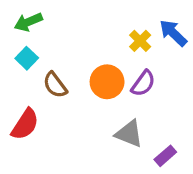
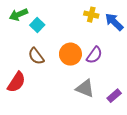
yellow cross: (140, 41) -> (91, 15), moved, turned -32
cyan square: (27, 58) -> (37, 25), moved
purple rectangle: (165, 156) -> (114, 96), moved

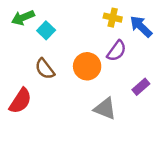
purple semicircle: (94, 55) -> (117, 51), moved
purple rectangle: (114, 96) -> (141, 87), moved

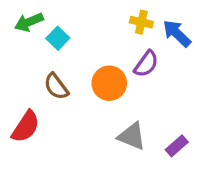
purple rectangle: (141, 87) -> (177, 146), moved

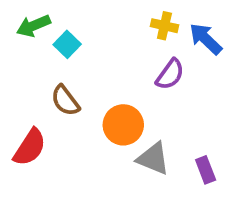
orange circle: (109, 83) -> (123, 125), moved
purple rectangle: (177, 146) -> (206, 170), turned -70

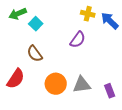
purple semicircle: (170, 74) -> (78, 40), moved
orange circle: (123, 125) -> (56, 84), moved
gray triangle: (153, 159) -> (82, 85), turned -30

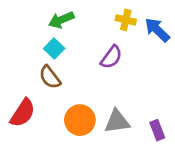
green arrow: (18, 14) -> (61, 20), moved
cyan square: (36, 24) -> (54, 49), moved

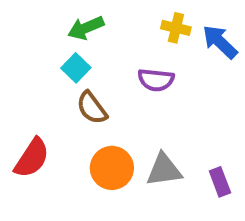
purple semicircle: (111, 57) -> (156, 80), turned 60
brown semicircle: (50, 77) -> (92, 108), moved

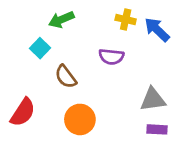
cyan square: (76, 68) -> (40, 48), moved
gray triangle: (164, 170) -> (153, 99), moved
purple rectangle: (220, 182) -> (157, 129), turned -66

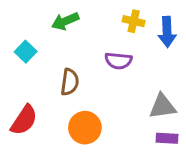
blue arrow: (157, 30) -> (167, 32), turned -136
cyan square: (40, 48) -> (26, 52), moved
brown semicircle: (66, 77) -> (70, 82), turned -135

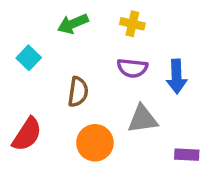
yellow cross: (134, 21) -> (132, 24), moved
blue arrow: (167, 32) -> (177, 76), moved
gray triangle: (162, 106) -> (143, 119), moved

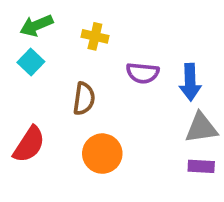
green arrow: (73, 24) -> (36, 25), moved
yellow cross: (132, 24) -> (95, 36), moved
gray triangle: (143, 119) -> (201, 128), moved

